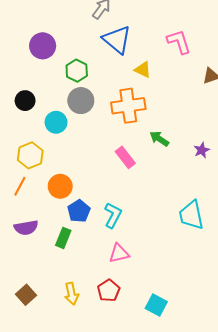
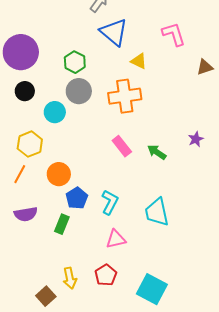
purple circle: (43, 46) -> (21, 52), moved, size x1.4
green arrow: (159, 139) -> (157, 152), moved
cyan trapezoid: (191, 215) -> (157, 212), moved
brown square: (26, 295) -> (46, 296), moved
cyan square: (156, 305) -> (152, 289), size x1.4

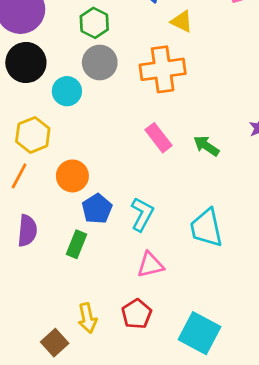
black circle: (25, 91) -> (26, 62), size x1.5
purple semicircle: (26, 214) -> (27, 231), turned -75

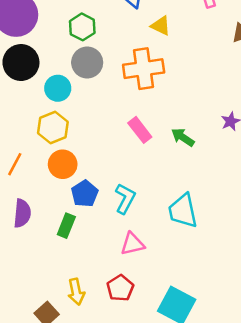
yellow hexagon: (33, 135) -> (53, 127), moved

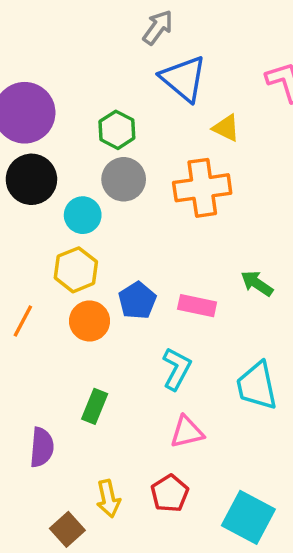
pink rectangle: (140, 130) -> (197, 306), moved, turned -40
blue pentagon: (85, 194) -> (137, 301), moved
purple semicircle: (22, 213) -> (42, 447), moved

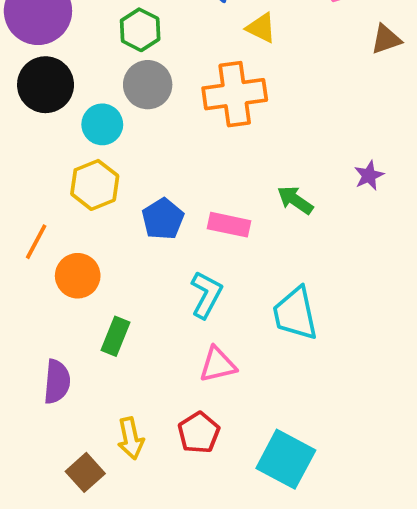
orange circle: (90, 321) -> (78, 276), moved

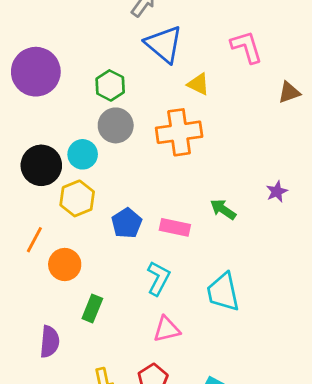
black circle: (46, 85) -> (41, 165), moved

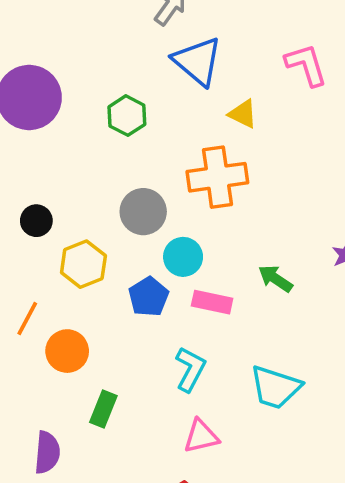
gray circle: (116, 125) -> (143, 212), moved
cyan circle: (83, 154) -> (183, 257), moved
black circle: (41, 165) -> (36, 221), size x0.6
cyan trapezoid: (223, 292) -> (275, 387), turned -60

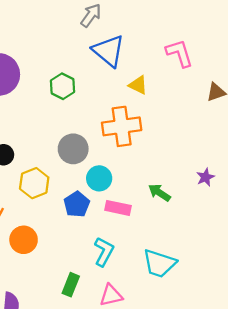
green rectangle: (103, 409) -> (71, 285), moved

